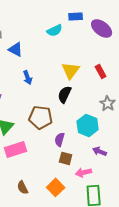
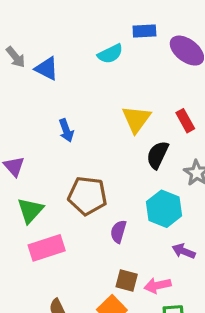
blue triangle: (16, 49) -> (47, 68), moved
black semicircle: (65, 94) -> (158, 155), moved
brown square: (66, 158) -> (127, 281), moved

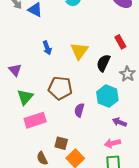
yellow triangle: (136, 119) -> (79, 51), moved
brown square: (127, 281) -> (61, 143), moved
pink arrow: (158, 285) -> (112, 143), moved

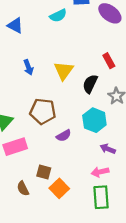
purple semicircle: (79, 110) -> (64, 136), turned -136

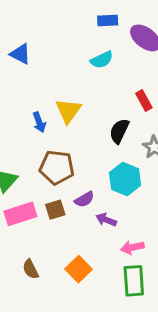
cyan semicircle: (58, 16) -> (102, 60), moved
blue arrow: (28, 67) -> (39, 122), moved
yellow triangle: (64, 71) -> (68, 111), moved
purple arrow: (108, 149) -> (106, 220), moved
brown square: (44, 172) -> (55, 210), moved, turned -32

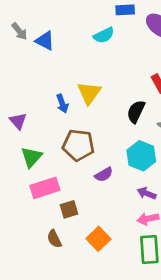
cyan semicircle: (102, 60) -> (104, 35), moved
brown square: (55, 210) -> (69, 209), moved
purple arrow: (106, 220) -> (147, 193), moved

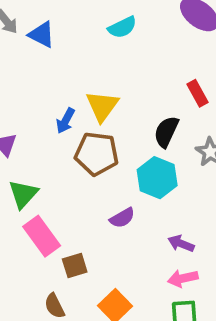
blue arrow: (62, 104) -> (65, 121), turned 48
brown pentagon: (78, 145) -> (97, 154), moved
cyan hexagon: (141, 156) -> (157, 178), moved
pink rectangle: (45, 188) -> (42, 236), turned 72

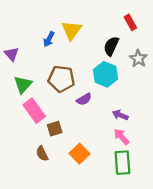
brown pentagon: (97, 154) -> (61, 79), moved
pink arrow: (183, 278) -> (121, 137), turned 60

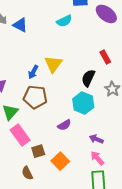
brown pentagon: (61, 79) -> (35, 97), moved
orange square: (79, 154) -> (60, 161), moved

